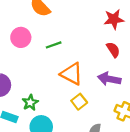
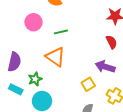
orange triangle: (72, 74) -> (55, 57), moved
yellow square: (79, 102) -> (88, 84), moved

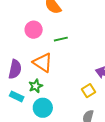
orange triangle: (55, 57) -> (43, 63), moved

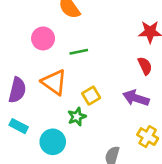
green star: (36, 86) -> (77, 117), moved
yellow square: (88, 91) -> (91, 96), moved

